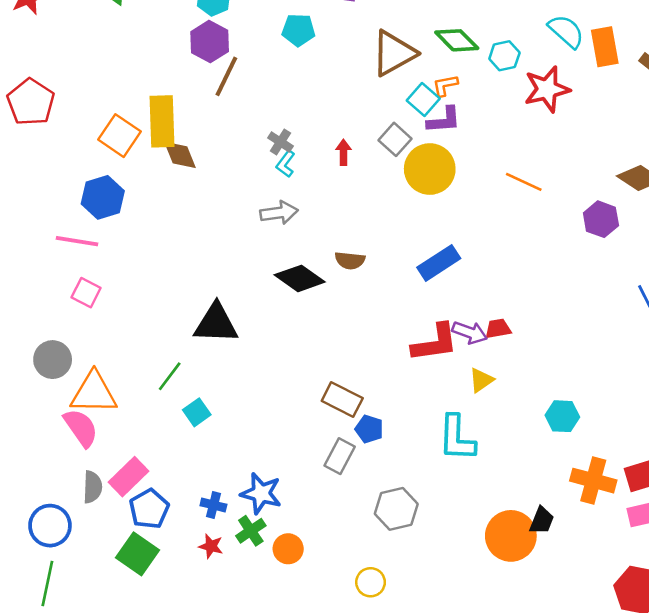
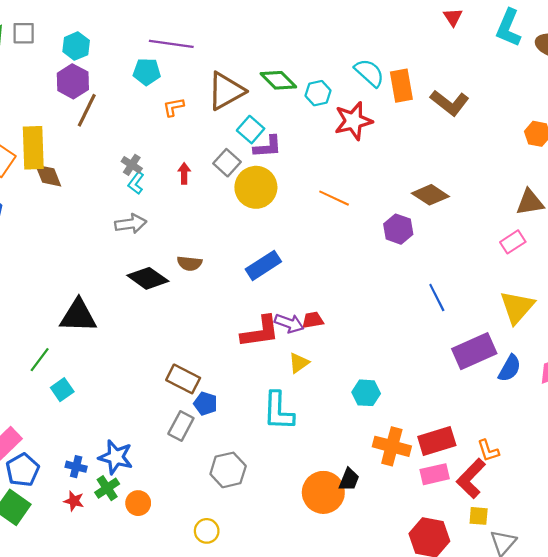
orange L-shape: (445, 85) -> (173, 107), moved

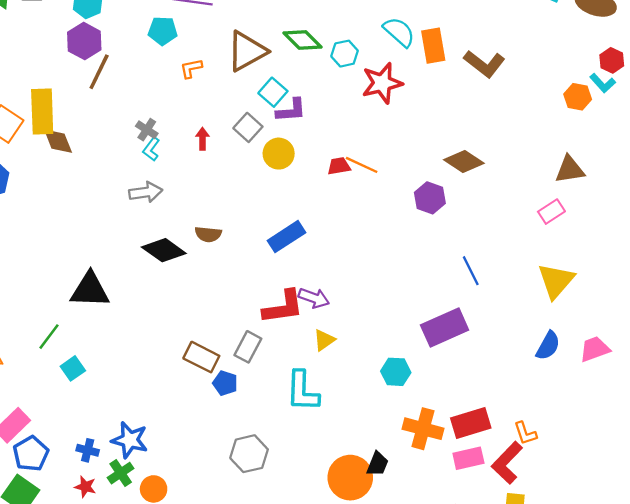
yellow circle: (256, 187) -> (279, 154), size x0.7
red trapezoid: (313, 320) -> (339, 166), moved
purple rectangle: (474, 351) -> (445, 328), moved
gray rectangle: (181, 426) -> (248, 347), moved

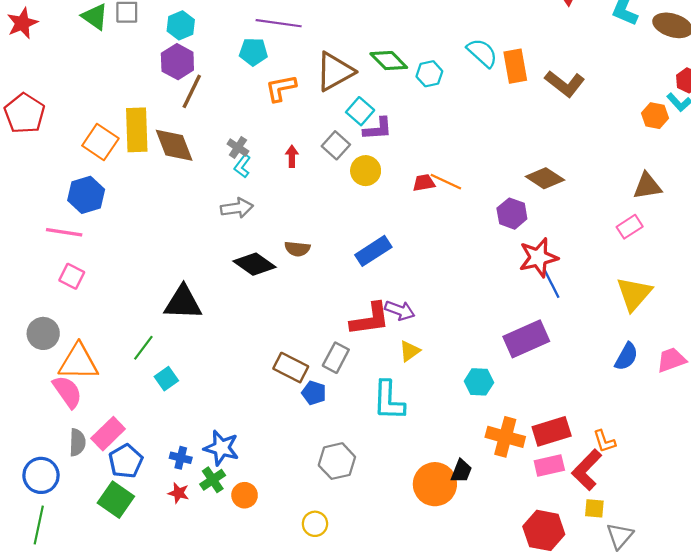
orange L-shape: (191, 68) -> (281, 88), size x1.4
red star: (382, 83) -> (538, 258), moved
brown diamond: (58, 141) -> (174, 145), moved, size x1.4

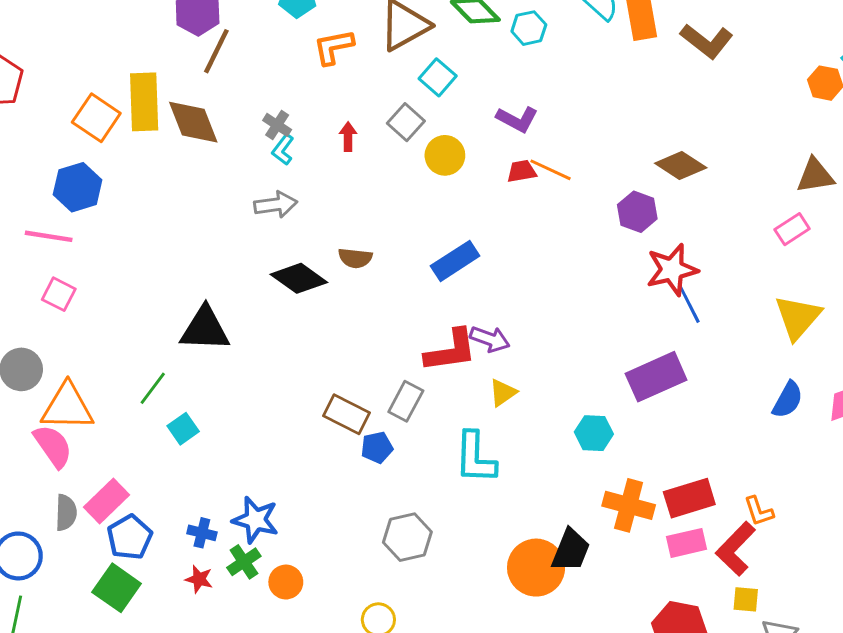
purple L-shape: (378, 129) -> (517, 119), moved, turned 32
blue pentagon: (314, 393) -> (377, 448), turned -30
black trapezoid: (461, 471) -> (571, 550), size x1.4

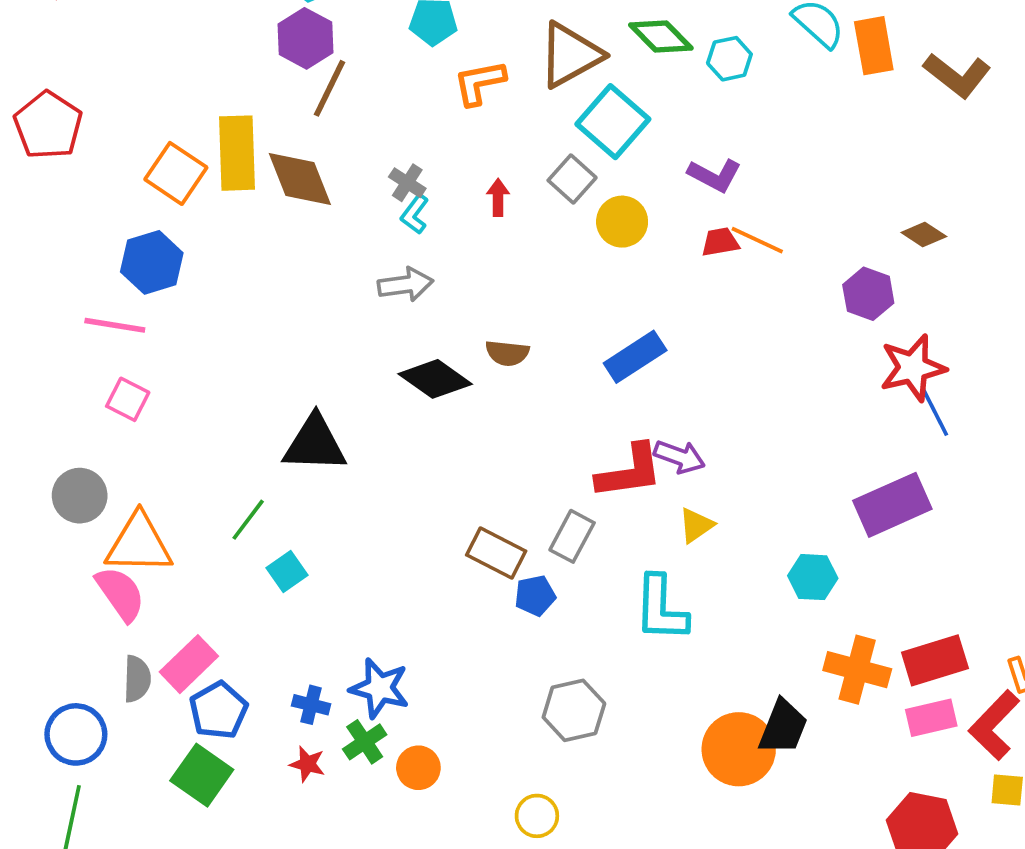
cyan square: (438, 77) -> (613, 122), size x1.5
brown diamond: (681, 165) -> (924, 235), size x0.7

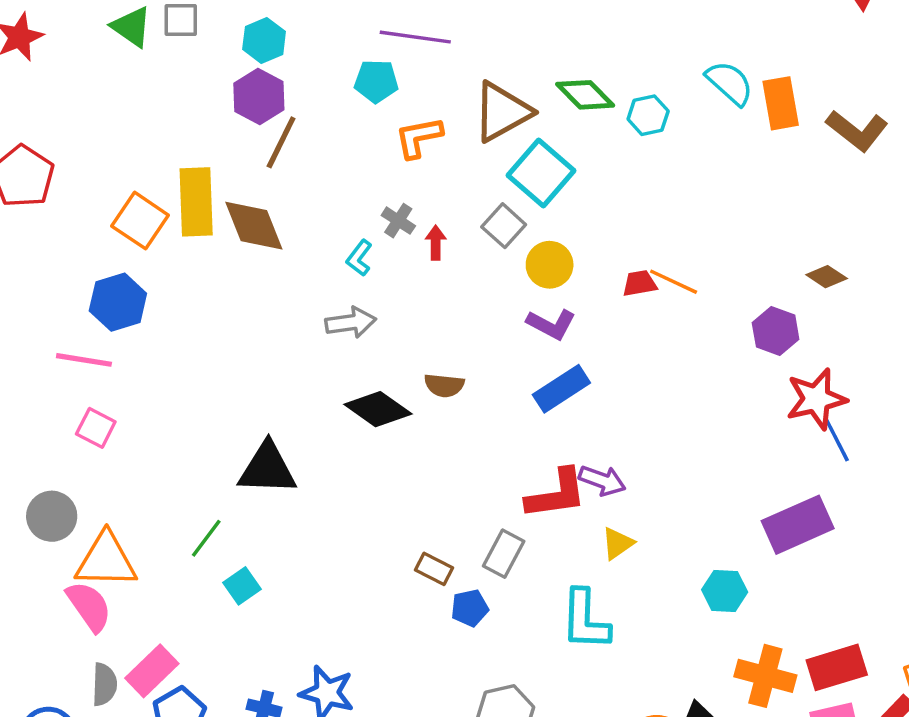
purple L-shape: (715, 175) -> (551, 324), moved
gray cross: (407, 183) -> (398, 221), moved
brown rectangle: (496, 553) -> (434, 569), size x0.7

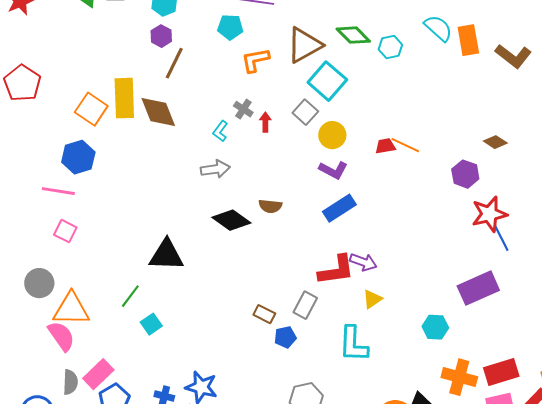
purple hexagon: (259, 97) -> (161, 36), size x0.7

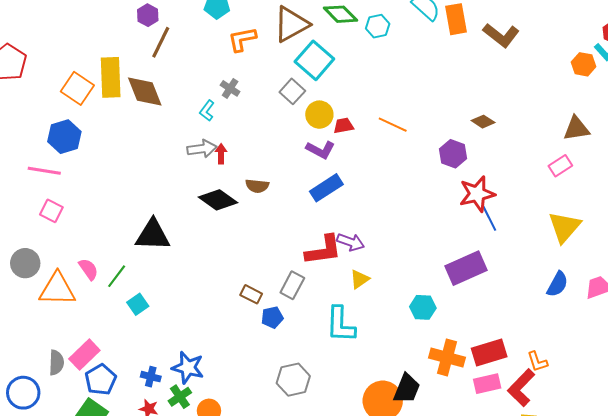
red arrow: (265, 122) -> (221, 154), moved
red trapezoid: (385, 146) -> (344, 126), moved
pink semicircle: (61, 336) -> (88, 269), moved, size x0.7

